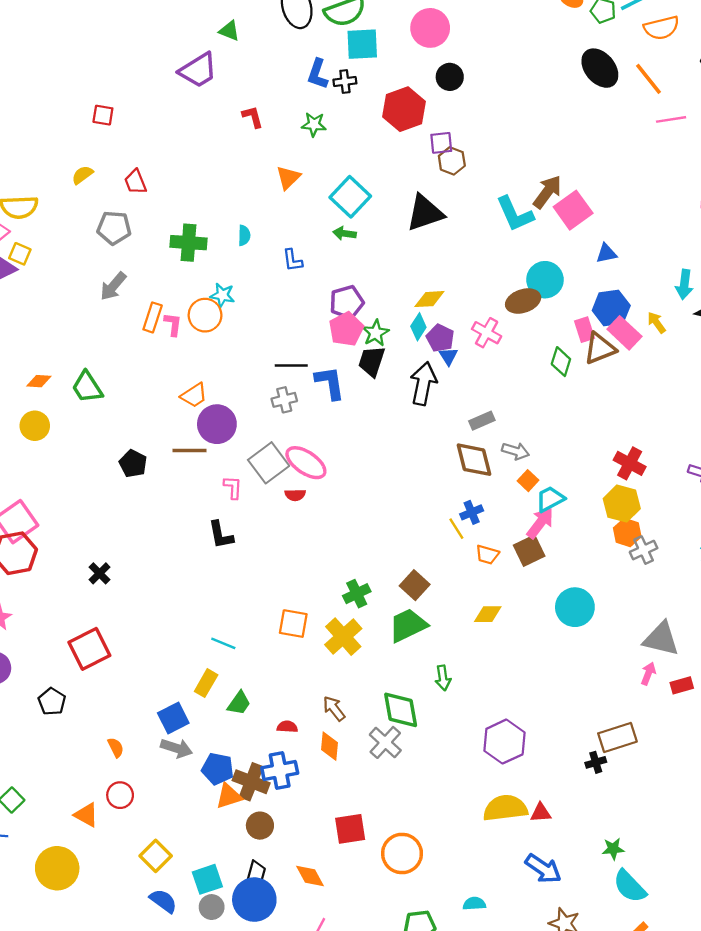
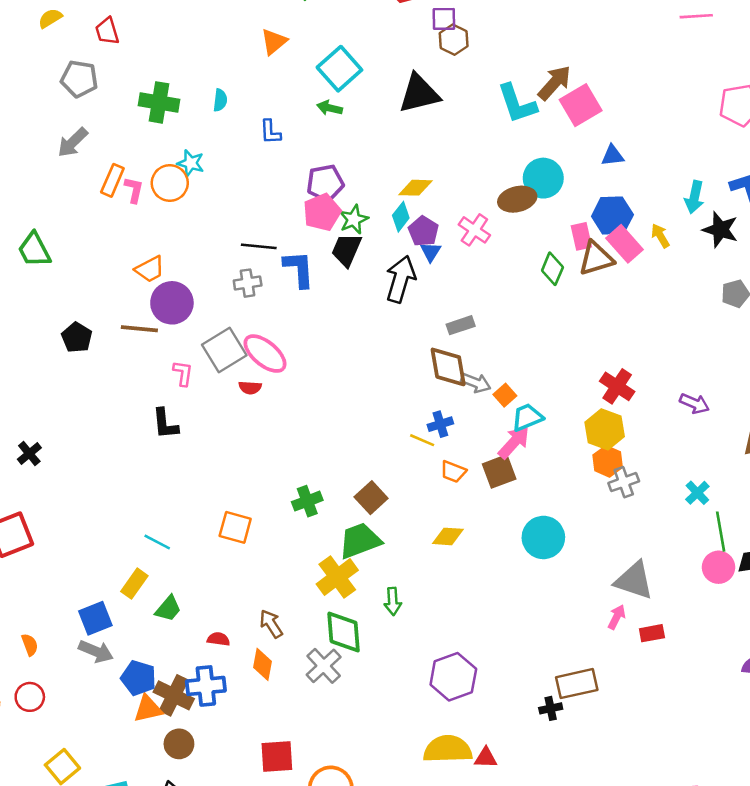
gray arrow: (515, 451) -> (476, 383), moved
yellow line: (456, 529) -> (422, 440), turned -40
yellow cross: (343, 637) -> (337, 577), moved

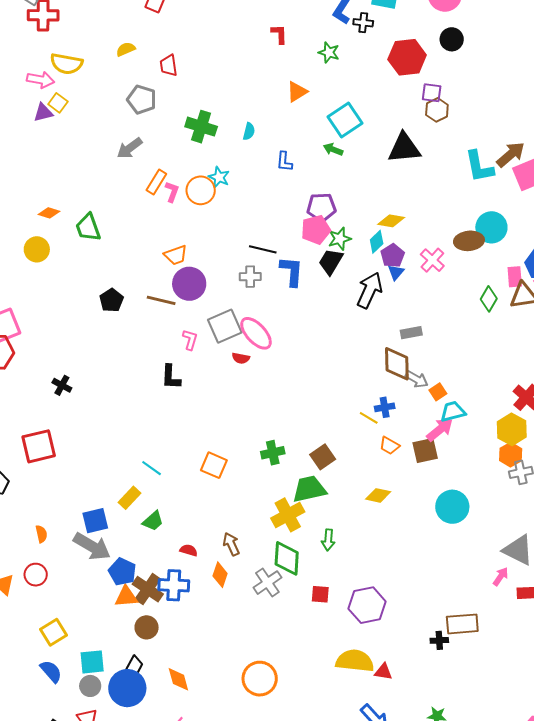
black cross: (29, 454) -> (62, 385), turned -30
gray arrow: (96, 651) -> (92, 546), size x1.4
red square: (277, 756) -> (320, 594), moved, size x0.7

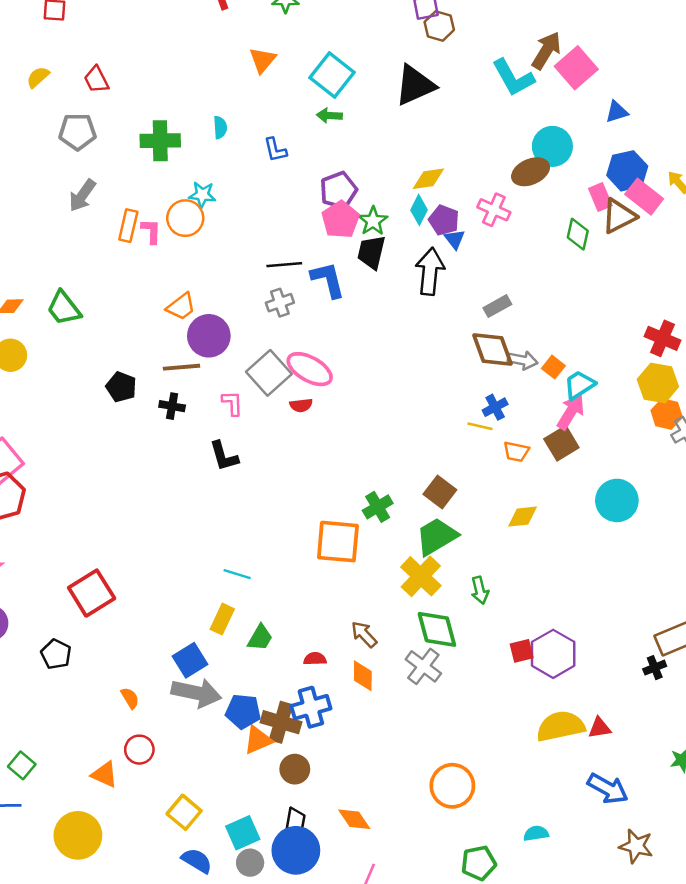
black cross: (62, 385) -> (172, 406), moved
orange square: (214, 465) -> (338, 542), moved, size x1.4
red square: (320, 594) -> (522, 651), moved

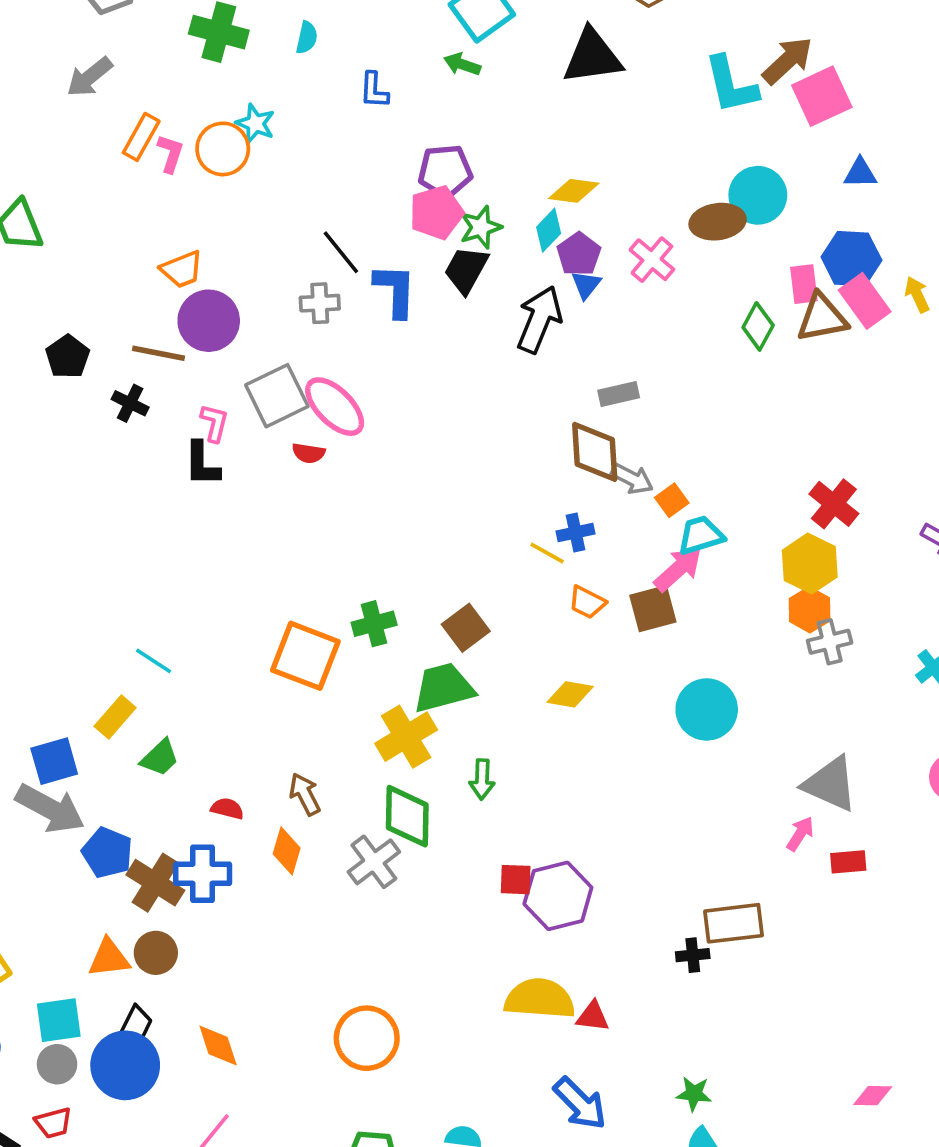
black line: (284, 265) -> (341, 252), turned 40
black L-shape: (224, 456) -> (202, 464), moved
orange triangle: (258, 740) -> (109, 958), moved

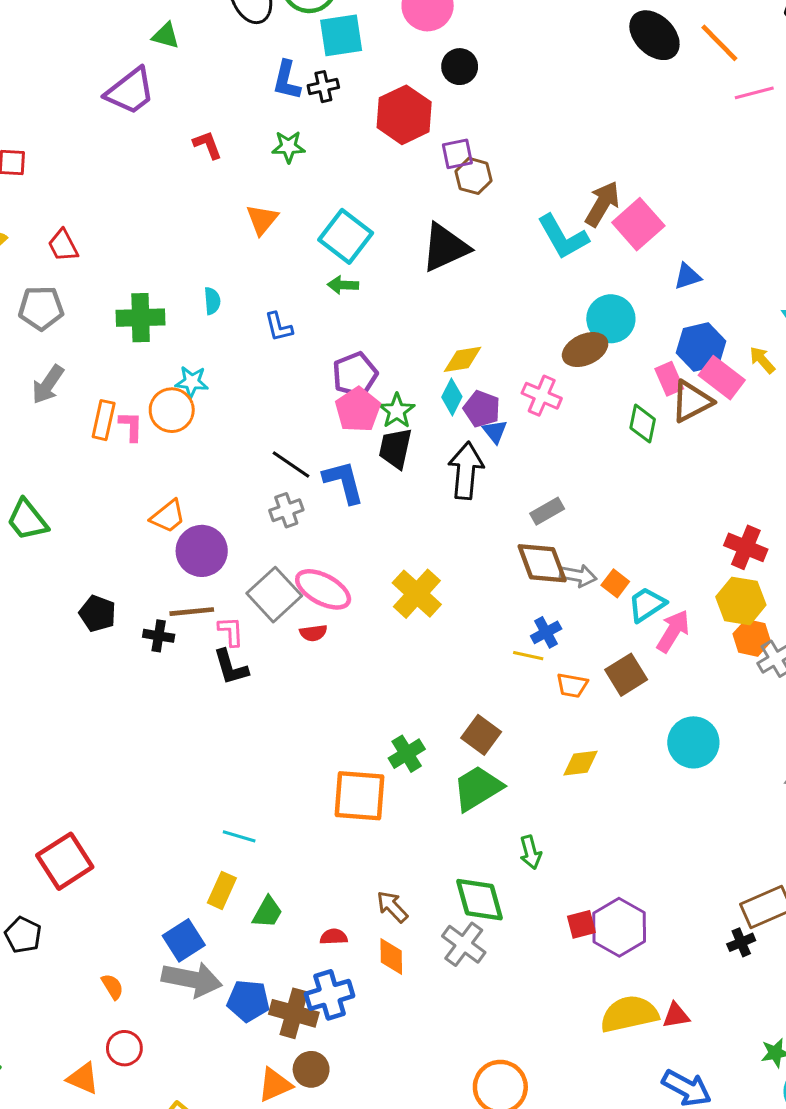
brown line: (158, 353) -> (192, 612), moved
pink arrow: (678, 569) -> (673, 631), moved
yellow cross: (406, 737) -> (417, 594), moved

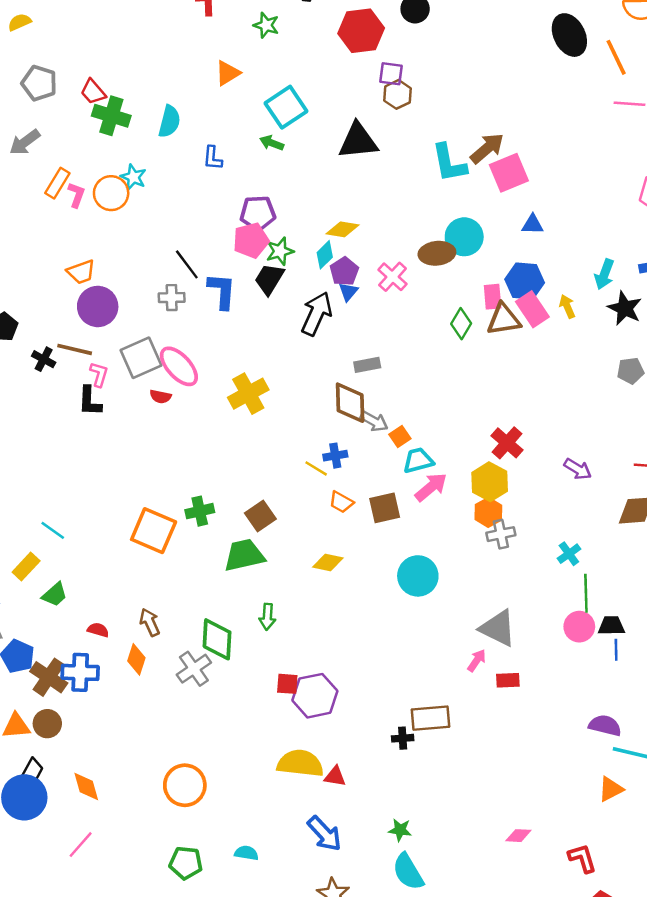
red trapezoid: (63, 245) -> (93, 92), moved, turned -32
cyan semicircle: (212, 301) -> (169, 121), size x1.5

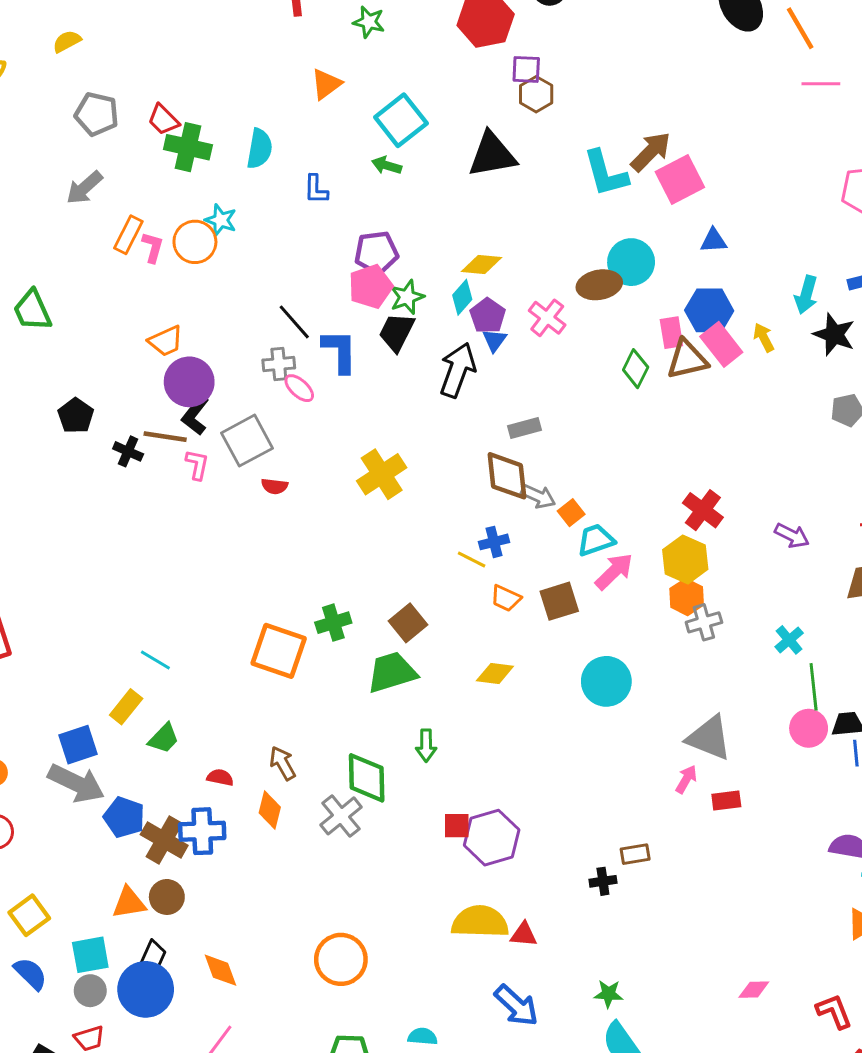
pink ellipse: (179, 366) -> (299, 388), moved, size x0.6
black L-shape: (90, 401) -> (195, 415), moved, turned 40
brown rectangle: (430, 718) -> (635, 854), size x0.6

